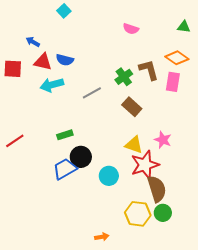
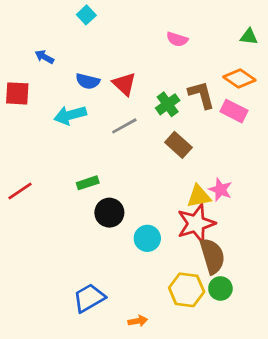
red triangle: (43, 62) -> (124, 84), moved, turned 30
pink rectangle: (173, 82) -> (234, 111), turned -72
yellow triangle: (134, 145) -> (199, 196), moved, turned -30
blue trapezoid: (65, 169) -> (89, 298), moved

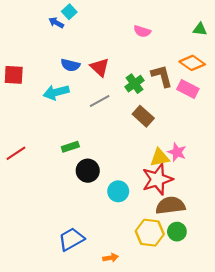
blue arrow: (44, 57) -> (56, 23), moved
brown semicircle: (212, 256) -> (170, 205), turned -80

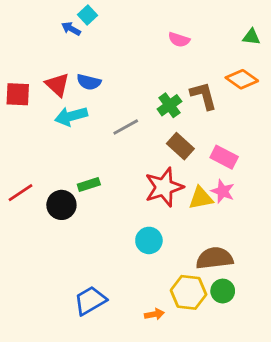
red triangle: (100, 67) -> (57, 85), moved
pink rectangle: (188, 89) -> (224, 157), moved
black circle: (88, 171) -> (61, 205), moved
red star: (157, 179) -> (164, 187), moved
orange arrow: (111, 258) -> (154, 314), moved

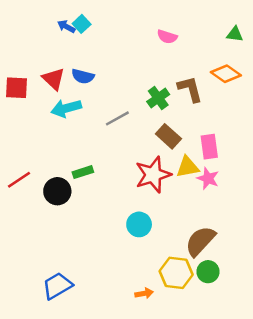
cyan square: (87, 15) -> (82, 24), moved
pink rectangle: (224, 157) -> (209, 147), turned 55
yellow triangle: (201, 198) -> (188, 167), moved
brown semicircle: (214, 258) -> (200, 241), turned -40
blue trapezoid: (90, 301) -> (57, 286), moved

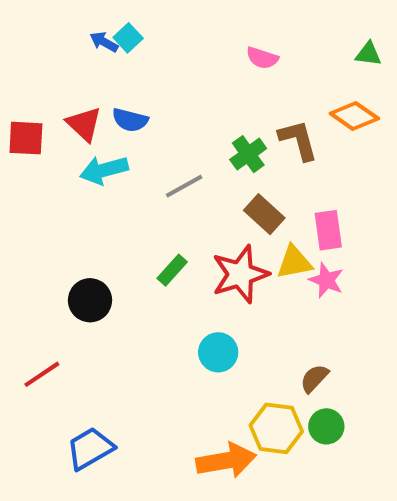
green rectangle: (83, 172) -> (172, 270), moved, turned -30
red line: (19, 180) -> (42, 374), moved
brown semicircle: (200, 241) -> (314, 378), size x0.6
orange arrow: (144, 293) -> (226, 460), size x2.0

